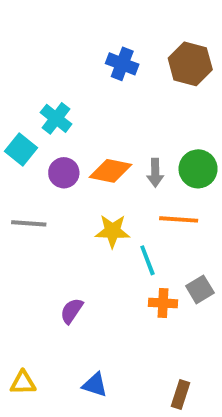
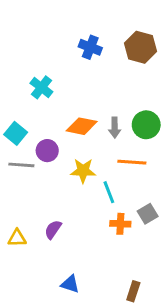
cyan square: (21, 149) -> (16, 133), moved
purple circle: (64, 173) -> (47, 151), moved
yellow triangle: (23, 383) -> (17, 238), moved

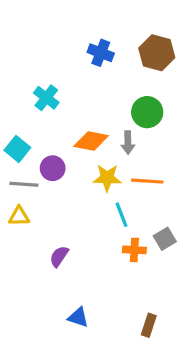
green circle: (146, 125) -> (147, 112), moved
yellow star: (83, 171) -> (107, 178), moved
yellow triangle: (17, 238) -> (19, 216), moved

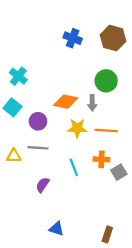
cyan cross: (46, 98) -> (18, 76), moved
gray line: (24, 184) -> (38, 148), moved
cyan line: (122, 215) -> (74, 167), moved
orange cross: (134, 250) -> (102, 159), moved

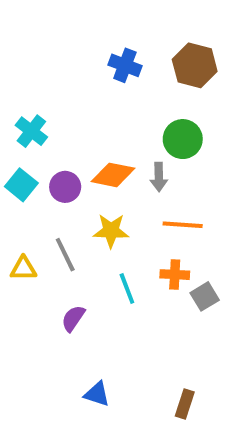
purple circle: (38, 121) -> (65, 187), moved
yellow star: (77, 128) -> (111, 231), moved
gray line: (38, 148) -> (65, 255), turned 60

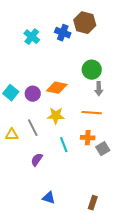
brown hexagon: (195, 65) -> (85, 23), moved
cyan cross: (31, 131) -> (32, 37), moved
gray arrow: (159, 177) -> (99, 89), moved

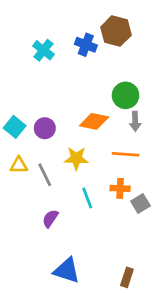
orange diamond: (57, 88) -> (94, 121), moved
yellow triangle: (12, 135) -> (19, 165), moved
blue triangle: (49, 198) -> (67, 271), size x1.5

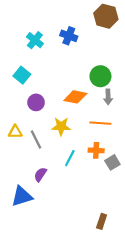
brown hexagon: (116, 31) -> (106, 16), moved
cyan square: (15, 127) -> (22, 75), moved
cyan line: (87, 198) -> (70, 158), turned 49
blue triangle: (67, 271) -> (22, 196), moved, turned -35

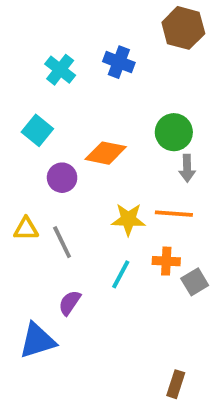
orange diamond: (75, 97) -> (106, 153), moved
yellow star: (61, 126) -> (128, 219), moved

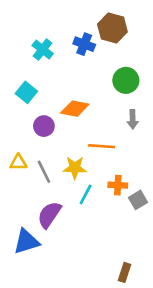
brown hexagon: (183, 28) -> (112, 28), moved
green circle: (174, 132) -> (126, 80), moved
orange line: (174, 214) -> (102, 146), moved
yellow star: (128, 219) -> (75, 168), moved
purple semicircle: (70, 303) -> (49, 215), size x1.5

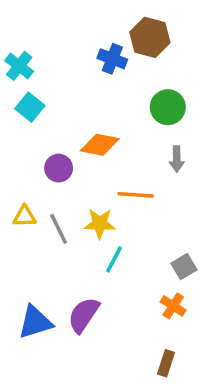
cyan cross: (43, 49) -> (19, 66), moved
cyan square: (26, 92) -> (30, 107), moved
orange cross: (118, 185) -> (173, 306), moved, turned 30
purple semicircle: (49, 215) -> (84, 315), moved

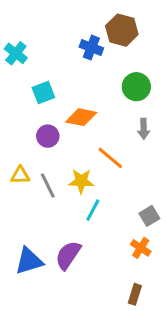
cyan square: (30, 107) -> (43, 93), moved, turned 30
orange line: (136, 195) -> (110, 158), turned 36

